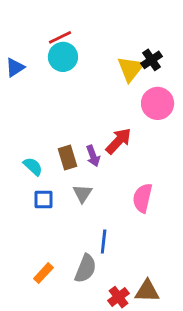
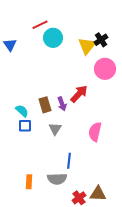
cyan circle: (63, 57) -> (53, 38), moved
blue triangle: (15, 67) -> (10, 45), turned -32
blue square: (43, 199) -> (25, 126), moved
gray semicircle: (85, 269) -> (57, 179), turned 66
orange rectangle: (43, 273) -> (29, 182), turned -40

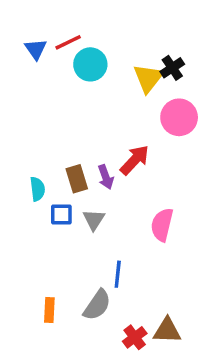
blue triangle: (10, 45) -> (36, 49), moved
cyan semicircle: (22, 111) -> (37, 189), turned 40
blue square: (25, 126) -> (61, 215), moved
gray semicircle: (57, 179) -> (97, 305), turned -54

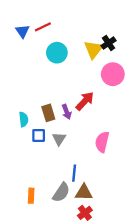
cyan circle: (90, 64) -> (57, 53), moved
brown triangle: (167, 331) -> (84, 192), moved

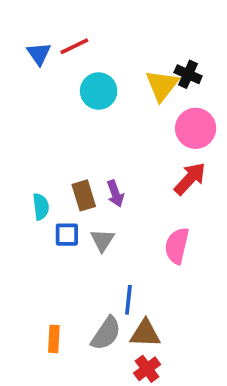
black cross: (109, 43) -> (188, 74), turned -32
red arrow: (85, 101) -> (190, 179), moved

